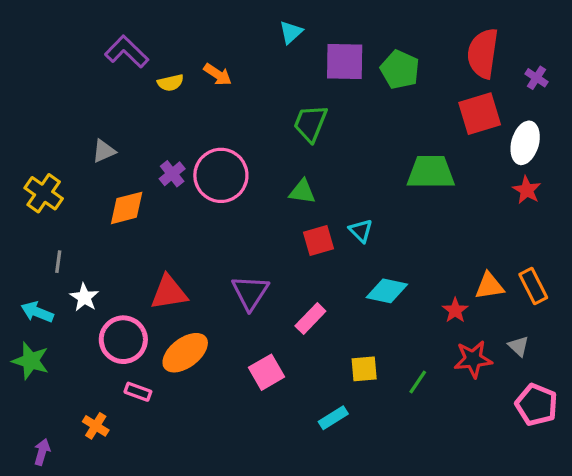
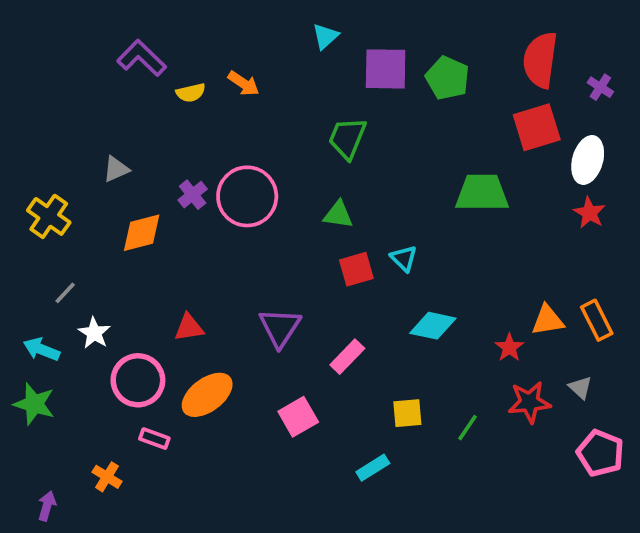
gray line: (58, 262) -> (65, 293), turned 35
red triangle: (169, 292) -> (189, 327), size x0.7

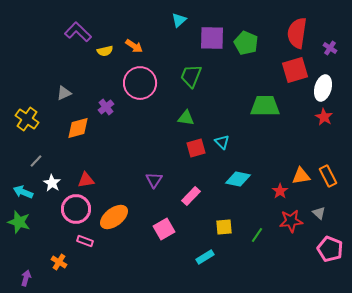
pink circle: (247, 196) -> (140, 83), moved
red triangle: (189, 327) -> (86, 180), moved
purple triangle: (280, 327) -> (154, 180), size x0.7

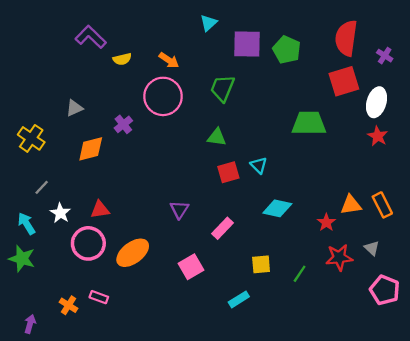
orange arrow: (134, 46) -> (169, 60), moved
cyan arrow: (23, 192) -> (26, 224), turned 36
pink rectangle: (85, 241) -> (99, 297), moved

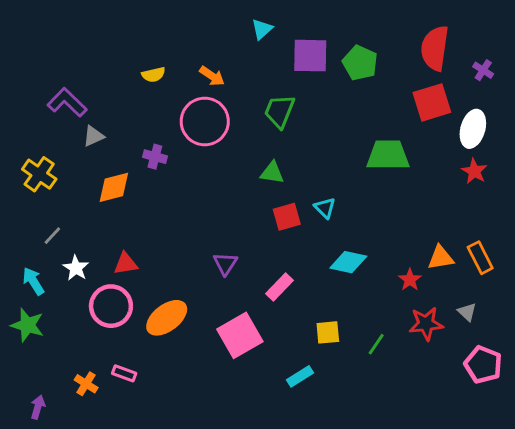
purple L-shape: (91, 37) -> (67, 102), moved
purple cross: (123, 124) -> (155, 157), turned -36
pink square: (191, 267) -> (240, 335), size x1.4

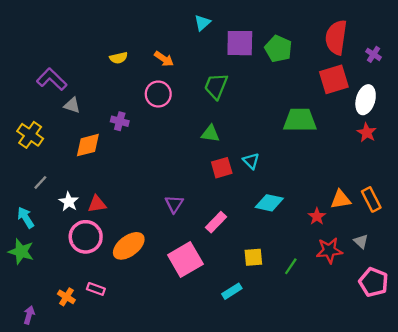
pink circle: (205, 121) -> (158, 94), size x0.7
gray triangle: (93, 136) -> (72, 105), turned 42
white star: (76, 268) -> (69, 202), moved

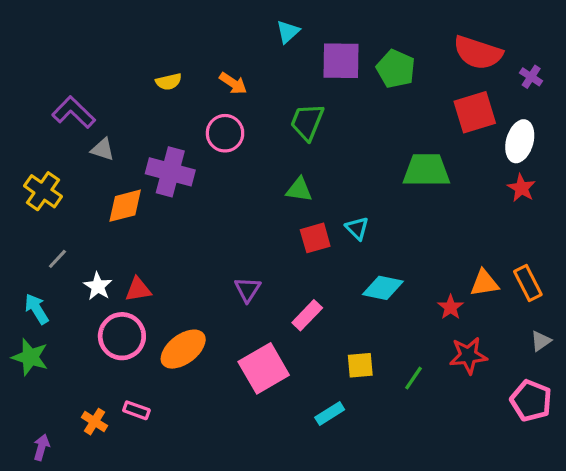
red semicircle: (336, 37) -> (478, 53), turned -80
purple cross: (120, 121) -> (170, 172), size x1.8
gray triangle: (361, 241) -> (541, 341), moved, turned 42

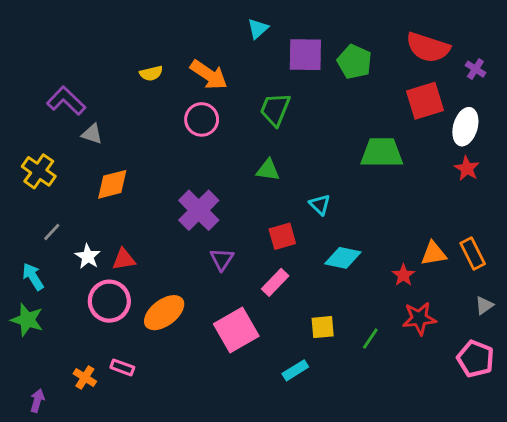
orange arrow: (233, 83) -> (209, 75), size x1.5
purple cross: (170, 172) -> (199, 210), moved, turned 30
red square: (315, 238) -> (282, 236), moved

